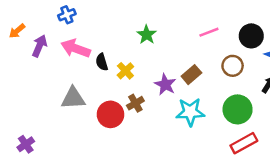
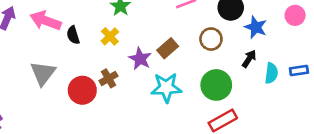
yellow cross: (125, 71) -> (110, 36), moved
gray triangle: (73, 98) -> (43, 73), turned -50

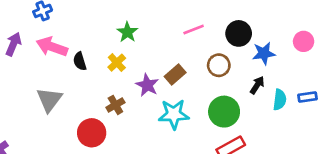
blue star: (256, 27) -> (264, 53), turned -30
red circle: (82, 90) -> (92, 133), moved

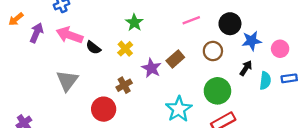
pink circle: (304, 41) -> (280, 49), moved
black semicircle: (80, 61) -> (93, 48), turned -35
cyan star: (174, 114) -> (179, 109), moved, turned -30

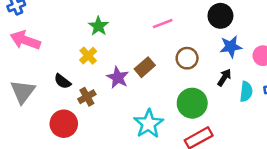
black circle: (230, 24) -> (220, 16), moved
black semicircle: (93, 48) -> (62, 81), moved

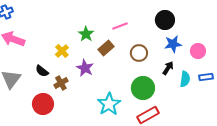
green star: (98, 26) -> (86, 34), moved
brown rectangle: (145, 67) -> (106, 48), moved

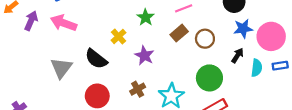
brown rectangle: (106, 48) -> (179, 33), moved
pink circle: (198, 51) -> (271, 36), size x1.6
black semicircle: (42, 71) -> (96, 59), size x1.5
brown cross: (61, 83) -> (138, 89), moved

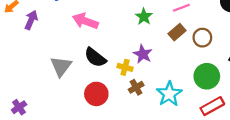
pink arrow: (64, 23) -> (85, 21), moved
yellow cross: (119, 36) -> (125, 67), moved, turned -32

